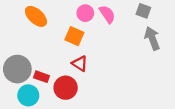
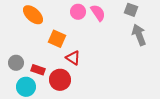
orange square: (74, 36) -> (57, 39), moved
gray circle: (17, 69) -> (16, 63), size x0.6

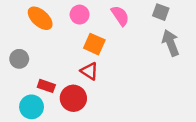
pink circle: (78, 12) -> (80, 15), moved
orange square: (57, 39) -> (94, 44), moved
gray circle: (16, 63) -> (19, 59), moved

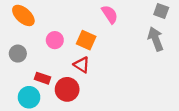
gray square: (161, 12) -> (161, 11), moved
pink circle: (80, 15) -> (55, 40), moved
orange ellipse: (40, 18) -> (23, 15), moved

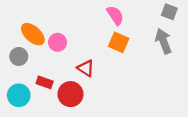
orange ellipse: (23, 15) -> (33, 34), moved
orange square: (86, 40) -> (119, 42), moved
cyan circle: (29, 97) -> (19, 95), moved

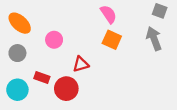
orange ellipse: (33, 34) -> (20, 23), moved
red triangle: (86, 68) -> (81, 64), turned -49

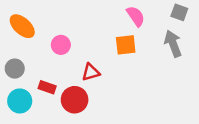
pink semicircle: (108, 14) -> (136, 16), moved
orange square: (112, 40) -> (126, 45), turned -30
gray circle: (17, 53) -> (15, 69), moved

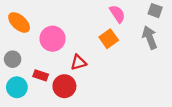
pink circle: (61, 45) -> (53, 39), size x1.5
orange square: (126, 45) -> (109, 39), turned -30

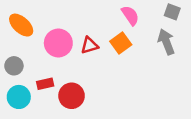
red triangle: (78, 62) -> (90, 45), moved
red rectangle: (41, 75) -> (45, 84), turned -32

